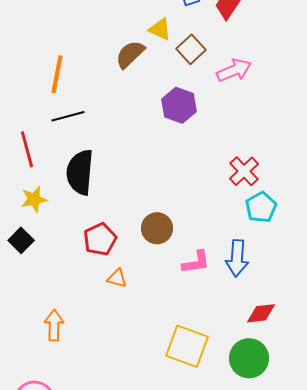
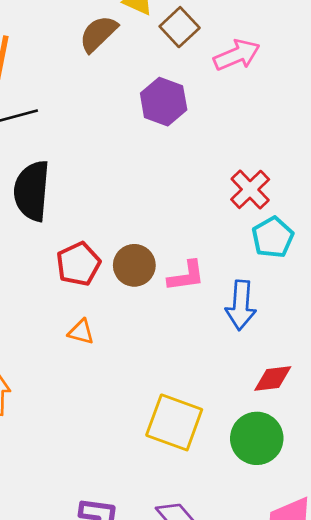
red pentagon: (100, 239) -> (78, 264), moved
pink L-shape: (196, 262) -> (186, 276), moved

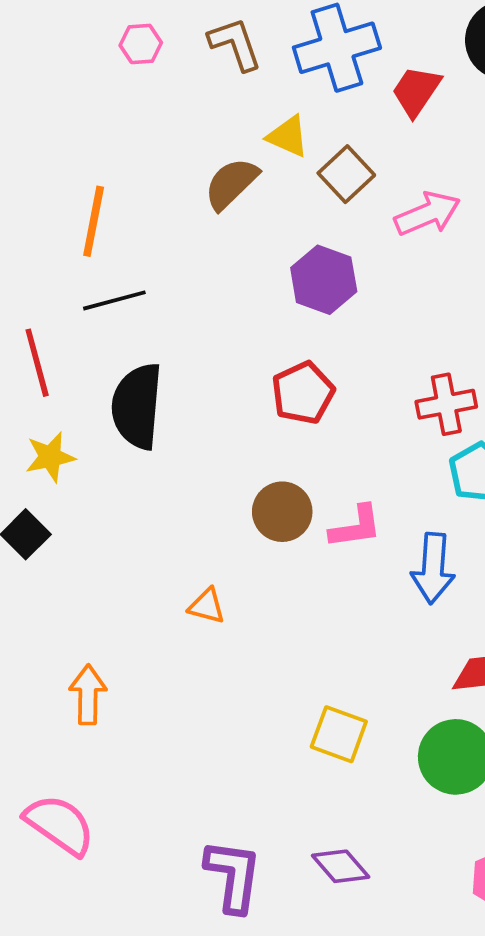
red cross: (250, 189) -> (446, 404), turned 33
red pentagon: (78, 264) -> (303, 393), moved
yellow square: (174, 422) -> (339, 734), size x0.7

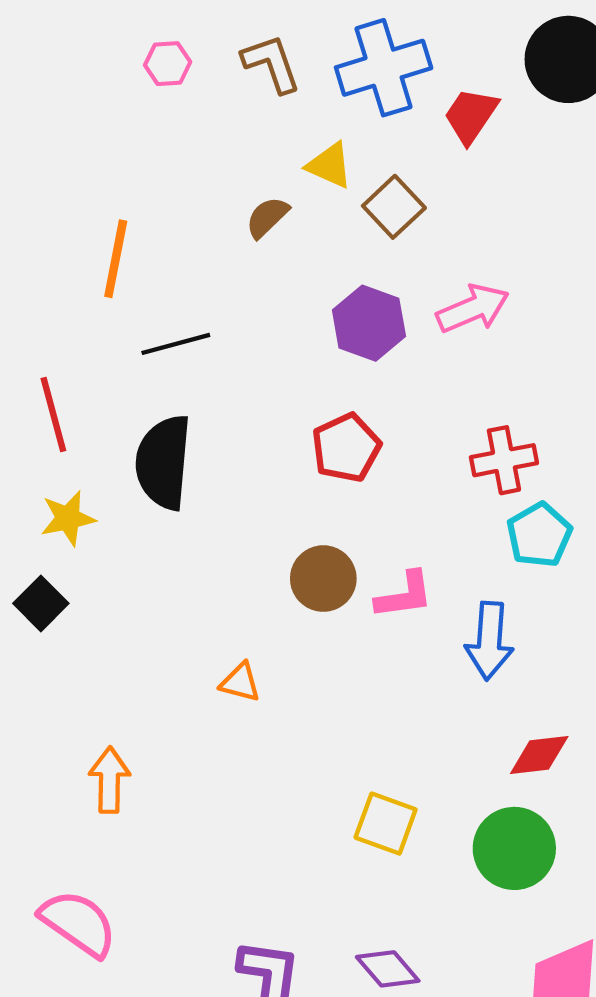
brown semicircle: (231, 184) -> (267, 217), size x0.7
pink arrow: (427, 214) -> (473, 309), moved
black line: (114, 300) -> (176, 344), moved

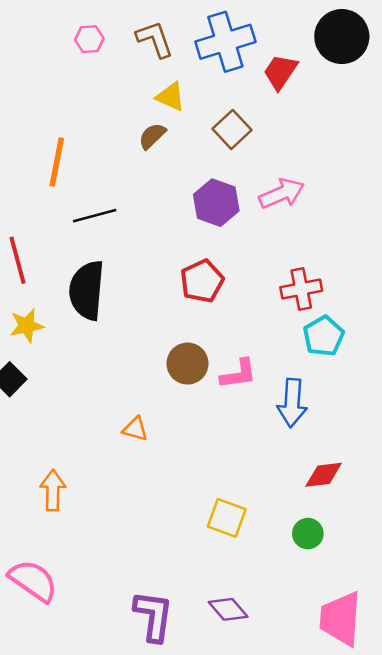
yellow triangle: (330, 165) -> (170, 97), moved
green circle: (514, 848) -> (308, 534), size x0.6

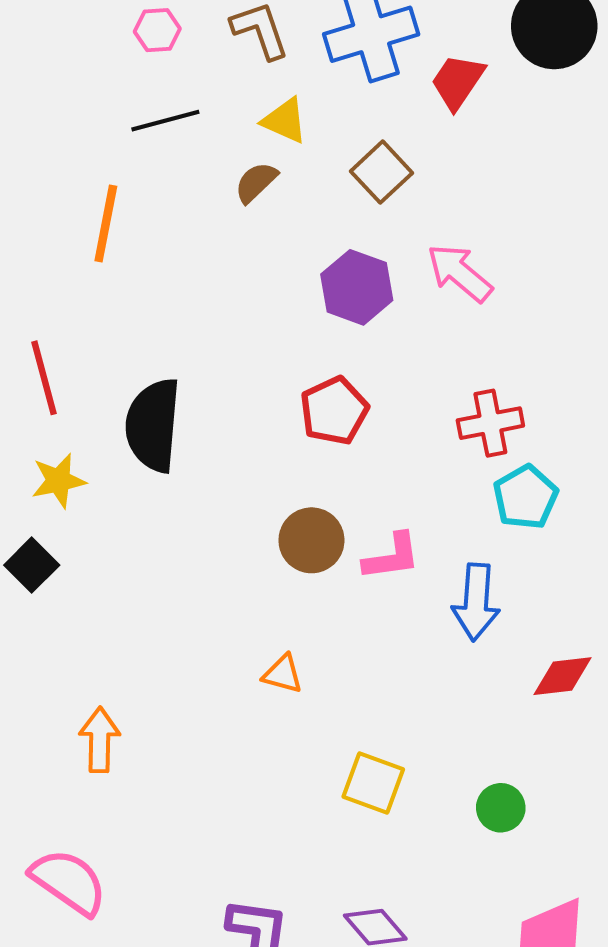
pink arrow: (282, 193) -> (460, 273), turned -117
black line: (95, 216) -> (165, 121), moved
orange triangle: (135, 429) -> (283, 674), moved
red diamond: (324, 475) -> (562, 676), moved

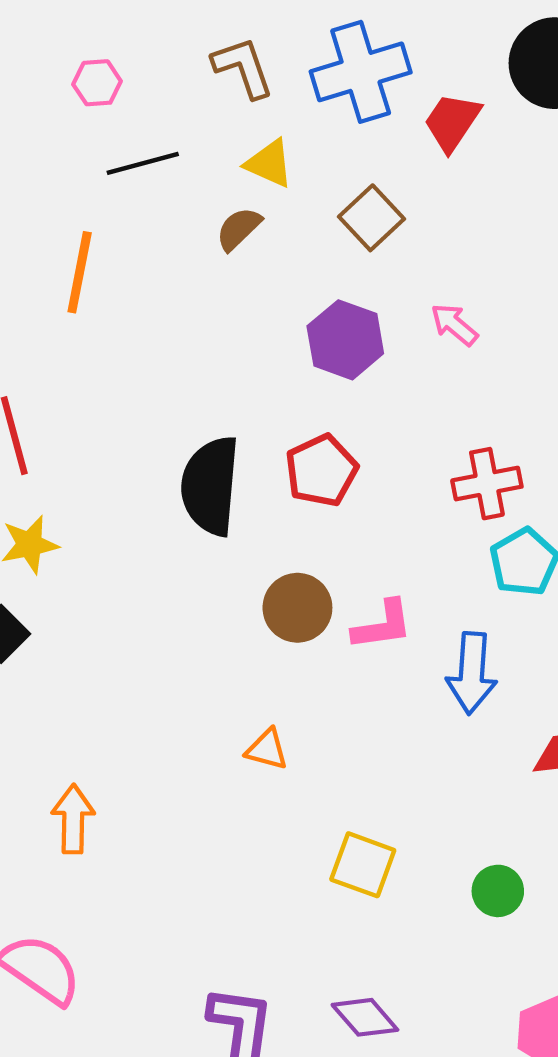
pink hexagon: (157, 30) -> (97, 83), moved
pink arrow: (460, 273) -> (454, 325), size x0.7
black semicircle: (153, 425) -> (210, 486), moved

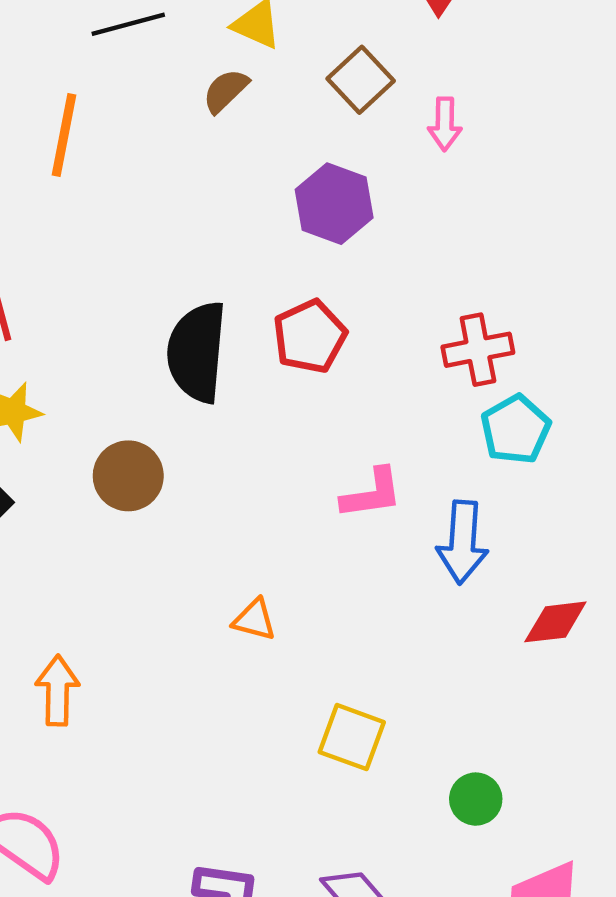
pink arrow: (454, 325) -> (445, 124), moved, turned -129
brown circle: (297, 608) -> (128, 476), moved
green circle: (498, 891) -> (476, 799), moved

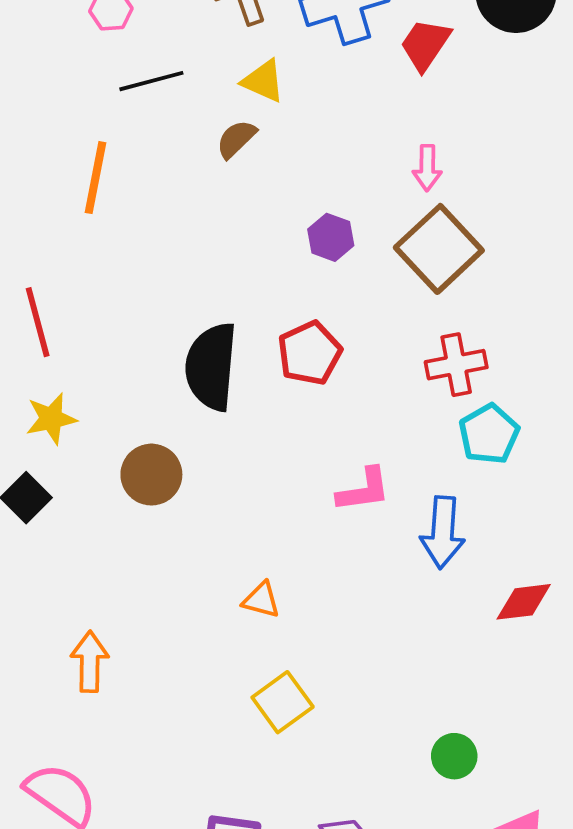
brown square: (361, 80) -> (439, 249), moved, size x1.5
purple hexagon: (334, 204) -> (331, 237), size x0.7
yellow square: (352, 737) -> (283, 702), moved, turned 34

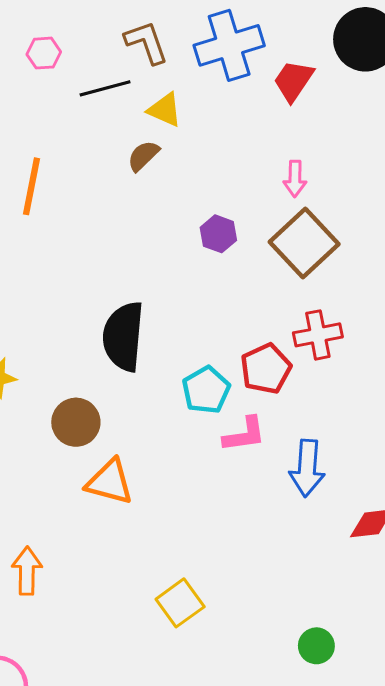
black line: (151, 81) -> (105, 88), moved
red pentagon: (310, 353) -> (266, 369), moved
cyan pentagon: (489, 434) -> (206, 390), moved
orange triangle: (261, 600) -> (110, 482), moved, size x1.6

